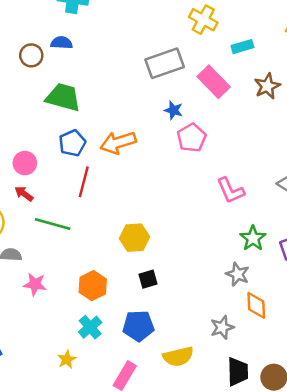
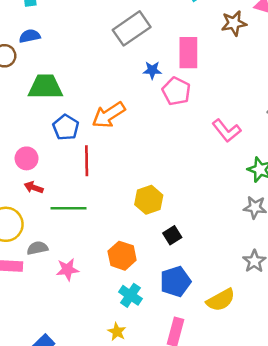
pink rectangle: (214, 82) -> (188, 53), moved, turned 60
brown star: (267, 86) -> (234, 23), turned 30

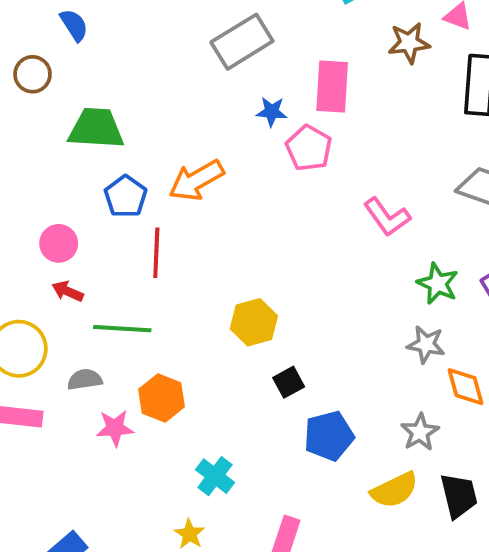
blue semicircle: (30, 36) -> (74, 25), moved, turned 66
gray semicircle: (37, 248) -> (85, 380), moved
orange hexagon: (122, 256) -> (162, 398), moved
blue pentagon: (175, 282) -> (329, 436), moved
yellow semicircle: (221, 300) -> (394, 490), moved

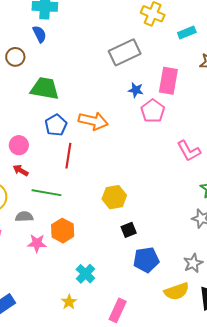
orange arrow: (196, 180) -> (93, 121), turned -144

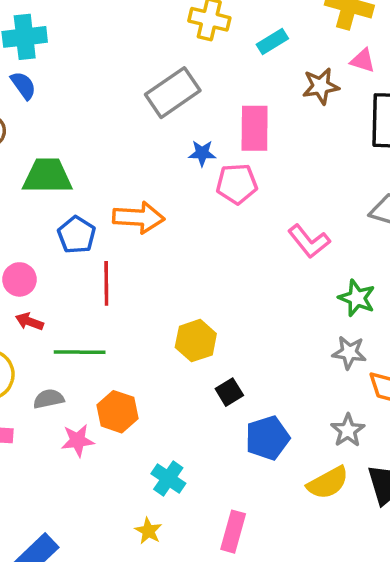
pink pentagon: (153, 111) -> (237, 184), turned -30

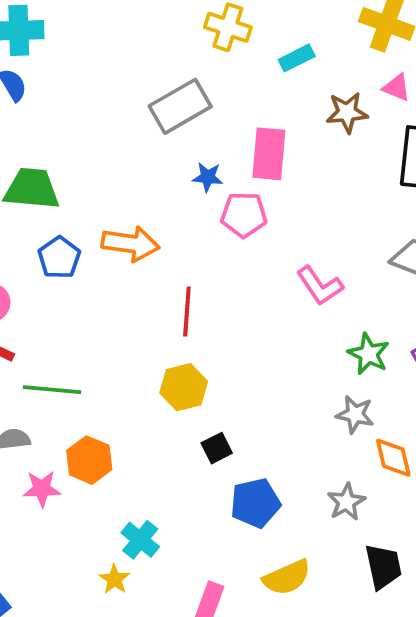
red line: (106, 283) -> (187, 312), moved
yellow semicircle: (328, 483) -> (287, 577), moved
yellow star: (148, 531) -> (114, 579), moved

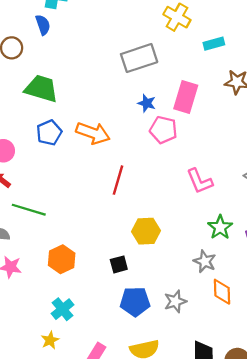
yellow hexagon: (184, 387) -> (146, 231), moved
orange hexagon: (89, 460) -> (62, 259), moved
gray star: (346, 502) -> (175, 301), moved
yellow star: (114, 579) -> (50, 340), moved

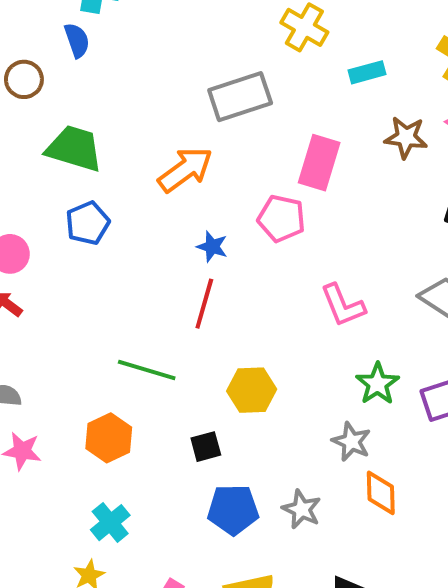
blue star: (147, 103) -> (212, 247), moved
orange arrow: (93, 133) -> (185, 170), moved, turned -56
green line: (29, 210) -> (147, 370), moved
gray star: (175, 301) -> (302, 509), turned -30

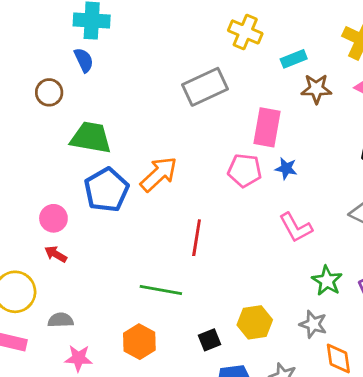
brown star: (406, 137) -> (316, 89), moved
orange arrow: (185, 170) -> (159, 174), moved
blue pentagon: (88, 223) -> (106, 190), size x1.4
blue star: (212, 247) -> (286, 168), moved
yellow hexagon: (252, 390) -> (255, 322), moved

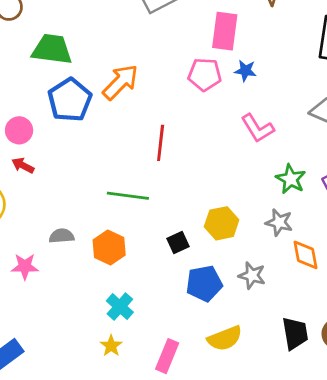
gray semicircle: (61, 320) -> (62, 236), moved
pink star: (78, 358) -> (25, 266), moved

